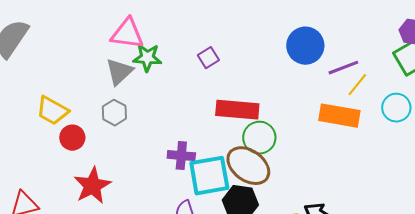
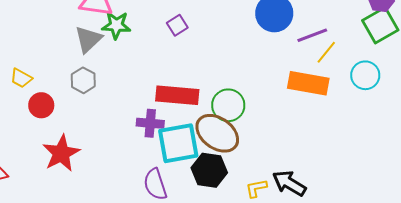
red rectangle: (237, 110) -> (177, 95), moved
yellow trapezoid: (52, 111) -> (21, 78), size x0.7

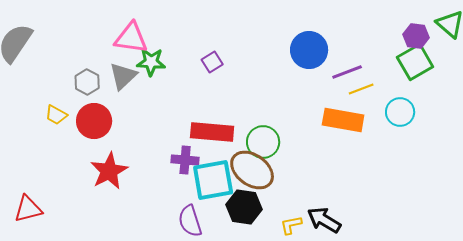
yellow line: (326, 52) -> (361, 89), turned 30
gray hexagon: (83, 80) -> (87, 82), moved
red circle: (41, 105) -> (94, 121), moved, size x1.4
red star: (61, 153) -> (109, 171), moved

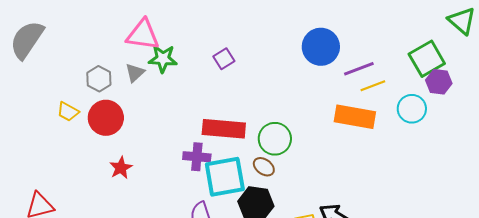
purple hexagon: (416, 36) -> (439, 82), moved
gray triangle: (123, 76) -> (135, 73), size x0.7
brown ellipse: (252, 170) -> (264, 167), size x0.5
red star: (109, 171) -> (121, 168), size x0.6

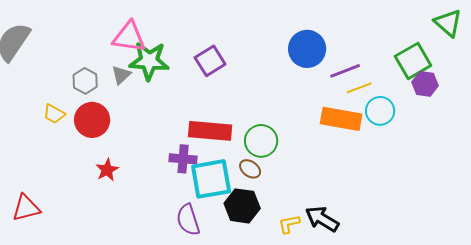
green star: (163, 59) -> (149, 61), size x1.4
purple square: (224, 59) -> (210, 61), size x1.4
cyan circle: (412, 109) -> (380, 111), moved

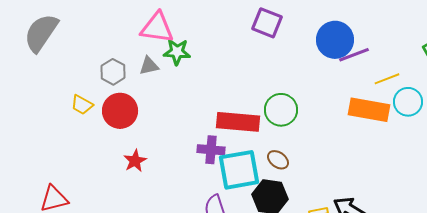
green star: (149, 61) -> (177, 52), size x0.7
purple square: (210, 61) -> (267, 23), moved, turned -36
purple line: (345, 71) -> (354, 55), moved
gray triangle: (121, 75) -> (149, 66), turned 30
green circle: (261, 141) -> (281, 110), moved

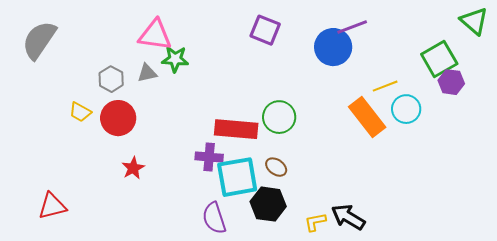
purple line: (354, 55) -> (352, 27), moved
orange rectangle: (369, 110) -> (367, 117), turned 42

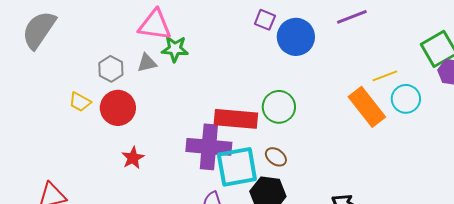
purple square: (265, 30) -> (265, 20), size x0.7
blue circle: (333, 47) -> (296, 37), moved
purple cross: (209, 157) -> (209, 147), size x1.6

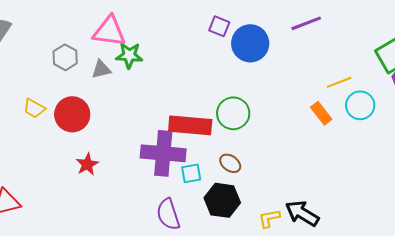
gray hexagon: (111, 69) -> (65, 57), moved
orange rectangle: (367, 107) -> (321, 113), size x0.6
cyan square: (237, 167) -> (191, 173), size x0.5

